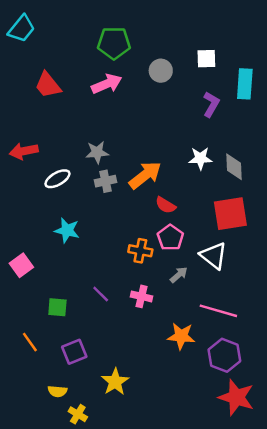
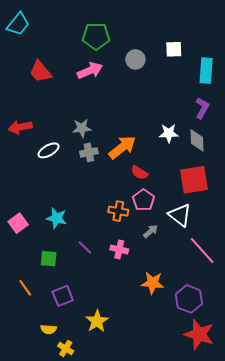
purple L-shape: (211, 104) -> (202, 108), moved
cyan star: (67, 230) -> (57, 218), moved
pink line: (218, 311) -> (202, 250), moved, turned 32

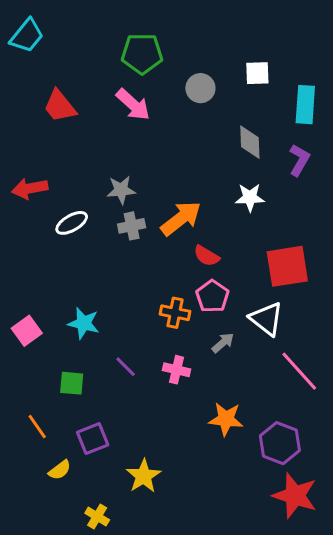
pink arrow: (90, 71) -> (133, 105), turned 65
gray diamond: (197, 140) -> (250, 142), moved
yellow semicircle: (49, 329) -> (60, 470), moved, turned -42

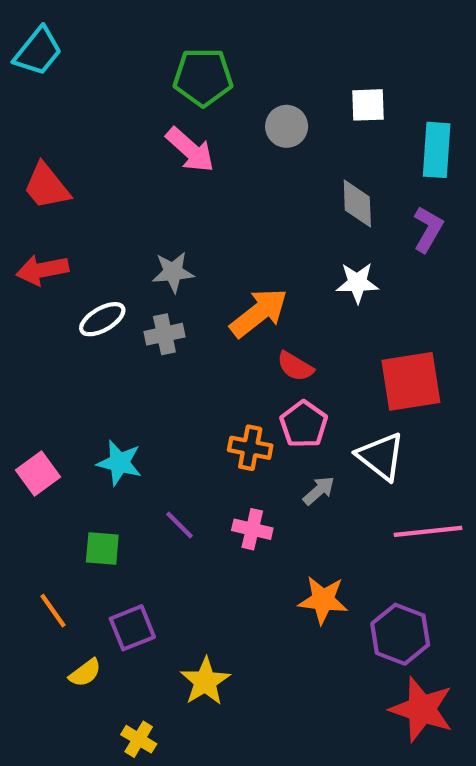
red trapezoid: (60, 106) -> (47, 186), moved
gray cross: (132, 226) -> (164, 334), moved
pink line: (299, 371) -> (428, 531), turned -54

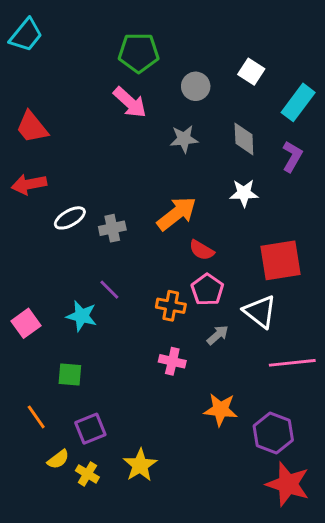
white square: (368, 105) -> (251, 72), turned 35
cyan rectangle: (437, 150) -> (298, 102), turned 33
gray star: (173, 272) -> (184, 139), moved
purple line: (179, 525) -> (109, 290), moved
yellow cross: (139, 739) -> (87, 474), moved

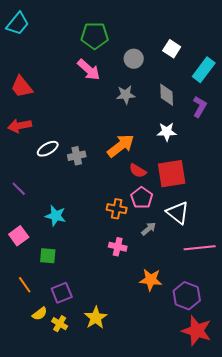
red square: (281, 260) -> (172, 174), moved
purple line: (109, 290) -> (19, 189), moved
pink square: (26, 323) -> (19, 236), moved

